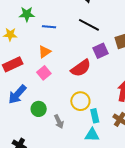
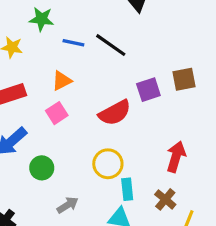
black line: (89, 25) -> (111, 45), moved
gray arrow: (59, 122) -> (68, 205), moved, turned -104

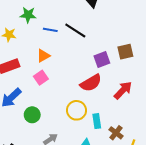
red semicircle: (115, 113) -> (91, 83), moved
red arrow: (176, 157) -> (123, 90), moved, turned 30
cyan rectangle: (127, 189) -> (97, 121), moved

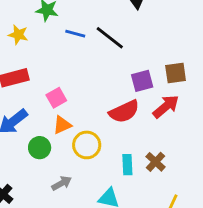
orange triangle: (43, 56) -> (62, 125), moved
red arrow: (123, 90) -> (166, 107), moved
yellow circle: (77, 110) -> (87, 145), moved
brown cross: (116, 133) -> (156, 162), moved

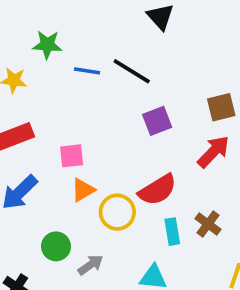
purple square: (142, 81) -> (157, 121), moved
pink square: (56, 98) -> (72, 156), turned 30
red semicircle: (124, 112) -> (158, 190), moved
green circle: (40, 148) -> (56, 246), moved

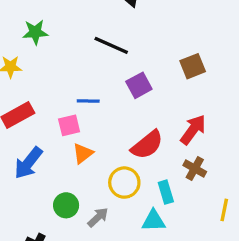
blue line: (87, 71) -> (88, 101), moved
red arrow: (213, 152) -> (193, 130), moved
yellow circle: (117, 212) -> (124, 183), moved
cyan rectangle: (172, 232) -> (166, 192), moved

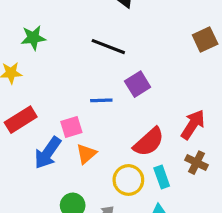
brown square: (193, 66) -> (205, 40), moved
blue line: (88, 101) -> (101, 100), moved
blue arrow: (28, 163) -> (48, 153), moved
cyan rectangle: (166, 192) -> (162, 177), moved

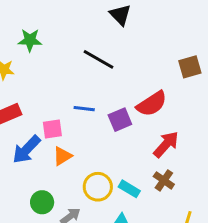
purple square: (138, 84) -> (120, 120), moved
red semicircle: (149, 142) -> (152, 104), moved
cyan rectangle: (162, 177) -> (129, 189), turned -48

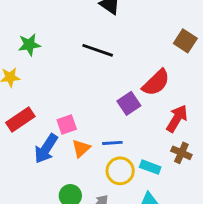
brown square: (190, 67) -> (185, 41), turned -30
blue line: (84, 109) -> (112, 143), moved

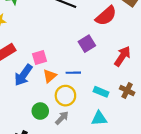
red semicircle: (156, 83) -> (106, 16), moved
brown cross: (181, 153) -> (127, 91), moved
yellow circle: (120, 171) -> (65, 96), moved

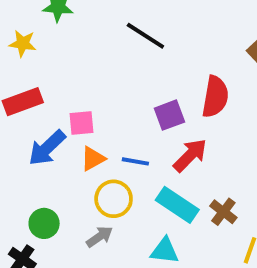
red semicircle: (106, 16) -> (215, 97), moved, turned -50
red arrow: (122, 56) -> (190, 155), moved
cyan rectangle: (101, 92) -> (177, 205), size x1.5
green circle: (40, 111) -> (44, 223), moved

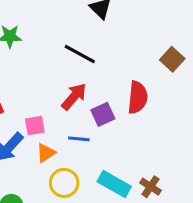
red arrow: (190, 155) -> (74, 96), moved
blue line: (135, 161) -> (79, 139), moved

